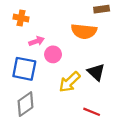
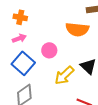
pink arrow: (36, 41) -> (19, 38), moved
blue square: (24, 69) -> (23, 63), turned 30

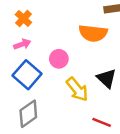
orange cross: (20, 17) -> (23, 19), turned 32
yellow arrow: (64, 75) -> (77, 89), turned -85

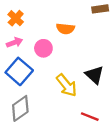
orange semicircle: (93, 33) -> (65, 29), moved, size x0.7
pink circle: (59, 59) -> (43, 48), moved

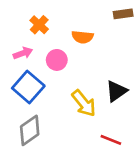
orange cross: (16, 18) -> (39, 25), moved
black triangle: (94, 75) -> (116, 91), turned 42

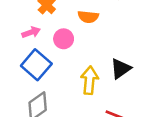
yellow arrow: (84, 103) -> (90, 80), turned -136

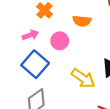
yellow arrow: (90, 80) -> (83, 78), turned 120

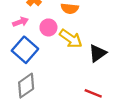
yellow arrow: (83, 78) -> (71, 39), moved

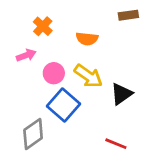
pink circle: (48, 27) -> (54, 73), moved
blue square: (25, 50) -> (63, 105), moved

